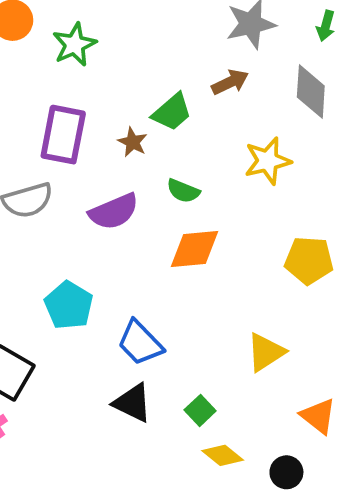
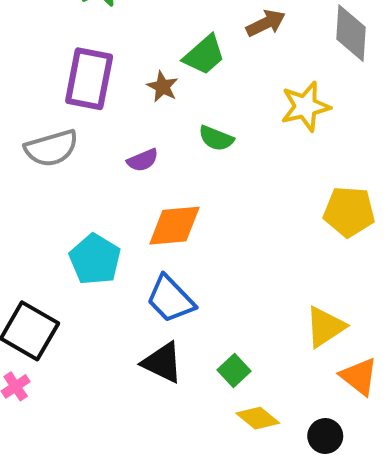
purple semicircle: (114, 212) -> (143, 160), size x0.6
orange diamond: (194, 249) -> (174, 226), moved
yellow triangle: (266, 352) -> (325, 327), moved

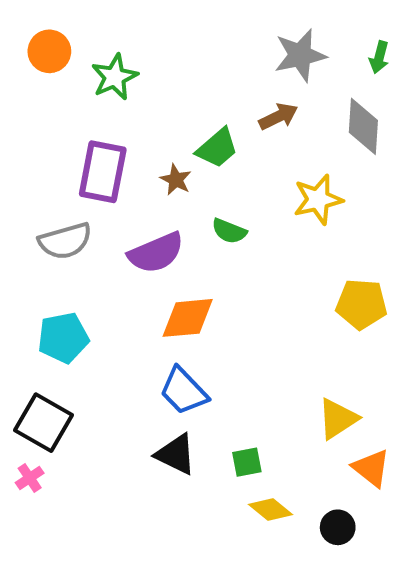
purple semicircle: (143, 160) -> (156, 253), size x1.8
cyan pentagon: (95, 259) -> (63, 338), moved, turned 30
green square: (234, 371) -> (247, 462), turned 32

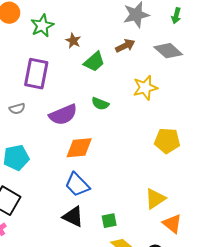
gray diamond: (363, 126) -> (168, 51), turned -52
brown star: (176, 180) -> (73, 41), moved
gray semicircle: (65, 241) -> (17, 109), size x0.6

